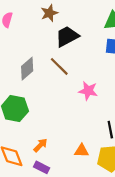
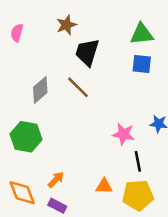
black trapezoid: (67, 36) -> (87, 52), turned -45
pink star: (88, 91) -> (124, 134), moved

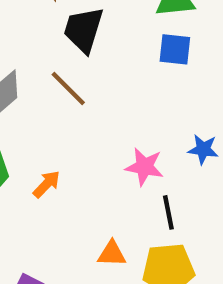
orange arrow: (56, 180) -> (47, 184), moved

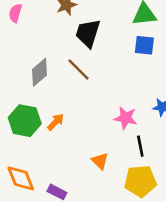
orange arrow: (47, 184) -> (56, 122), moved
orange triangle: (112, 254) -> (100, 161), moved, turned 42

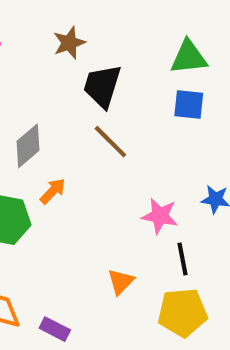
brown line: (78, 70) -> (110, 142), moved
orange arrow: (56, 122) -> (53, 191), moved
orange triangle: (100, 161) -> (121, 282), turned 30

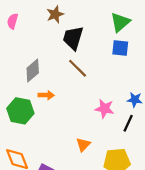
green triangle: (189, 57) -> (120, 22), turned -35
orange arrow: (53, 191) -> (46, 95), turned 48
black line: (183, 259) -> (128, 123), moved, turned 36

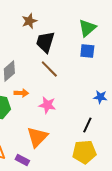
pink star: (105, 109) -> (47, 105), moved
black line: (128, 123) -> (87, 125), moved
orange triangle: (83, 144) -> (37, 137), moved, size x1.6

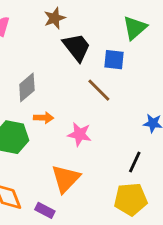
black trapezoid: (45, 42) -> (77, 47), turned 125
blue square: (87, 51) -> (114, 60), moved
brown line: (49, 69) -> (99, 90), moved

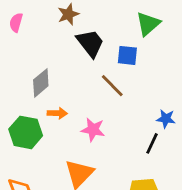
black line: (135, 162) -> (152, 143), moved

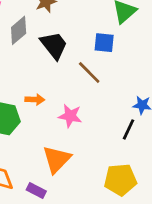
black trapezoid: (90, 43) -> (54, 45), moved
gray diamond: (41, 83) -> (19, 30), moved

